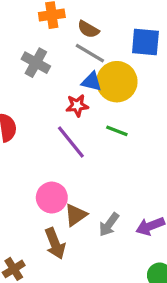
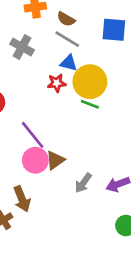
yellow circle: (117, 82) -> (90, 82), moved
purple line: (71, 142) -> (33, 135), moved
brown triangle: (76, 215) -> (55, 160), moved
brown arrow: (55, 244) -> (22, 199), moved

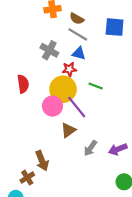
gray cross: (22, 47) -> (49, 50), moved
yellow circle: (90, 82) -> (63, 89), moved
purple line: (33, 135) -> (77, 107), moved
pink circle: (35, 160) -> (52, 106), moved

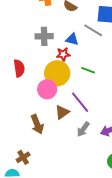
gray line: (78, 34) -> (93, 30), moved
gray cross: (49, 50) -> (44, 36), turned -30
purple line: (77, 107) -> (80, 102), moved
brown arrow: (42, 161) -> (37, 124), moved

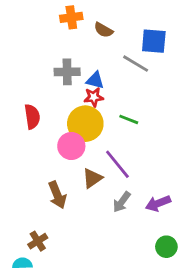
blue triangle: (72, 39) -> (95, 80), moved

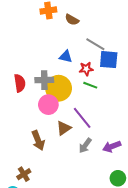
blue square: (154, 41) -> (109, 60), moved
gray cross: (67, 72) -> (44, 80), moved
red star: (94, 97) -> (86, 69), moved

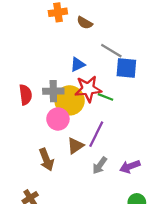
blue triangle: (66, 57) -> (78, 65), turned -40
red star: (86, 69) -> (88, 89), moved, size x1.6
purple line: (82, 118) -> (96, 134), turned 65

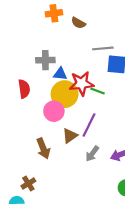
gray line: (111, 51) -> (103, 48), turned -36
blue triangle: (78, 65) -> (60, 74), moved, turned 32
gray cross: (53, 91) -> (45, 60), moved

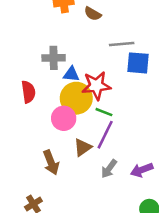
green line: (98, 91) -> (104, 112), moved

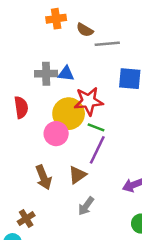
gray line: (122, 44) -> (107, 44), moved
blue triangle: (71, 74) -> (66, 74), moved
brown triangle: (83, 147) -> (77, 175), moved
gray arrow: (109, 169) -> (86, 206), moved

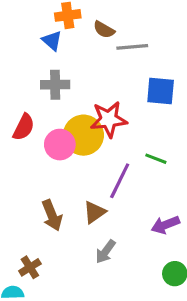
blue triangle: (66, 74) -> (52, 41), moved, turned 35
red semicircle: (21, 107) -> (24, 127), turned 35
green line: (96, 127) -> (156, 159), moved
pink circle: (56, 134) -> (60, 145), moved

